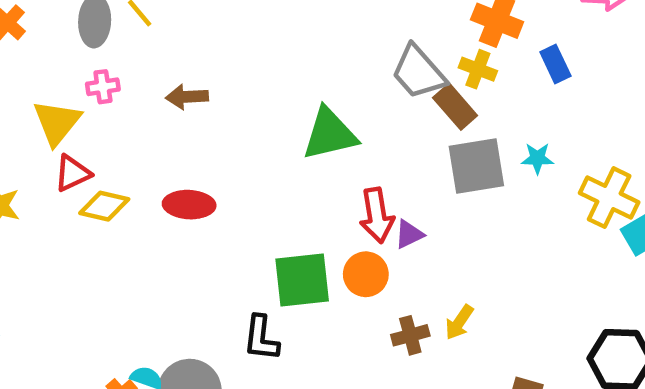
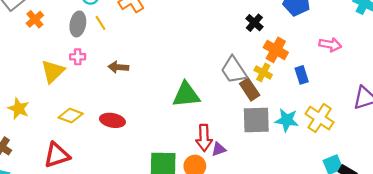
cyan star: (537, 158) -> (287, 120), size x1.5
red triangle: (72, 173) -> (57, 155), moved, size x1.4
yellow cross: (609, 198) -> (320, 118), moved

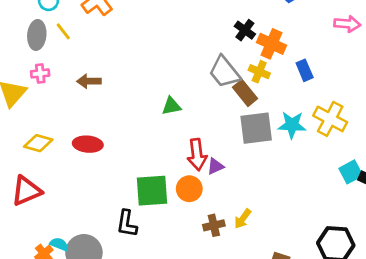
black cross: (254, 23) -> (245, 30), moved
pink arrow: (330, 45) -> (347, 24), moved
green triangle: (186, 95) -> (171, 106), size x0.6

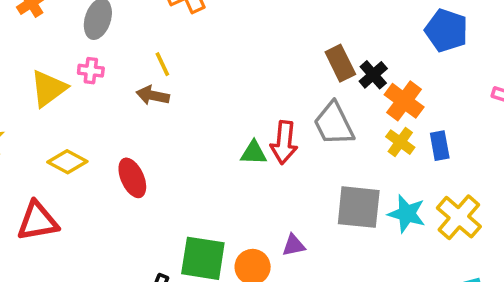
yellow line: (63, 31) -> (162, 64), moved
yellow cross: (259, 72) -> (400, 142), moved
brown rectangle: (245, 93) -> (340, 63), moved
red ellipse: (88, 144) -> (132, 178), turned 48
red arrow: (197, 155) -> (284, 142), moved

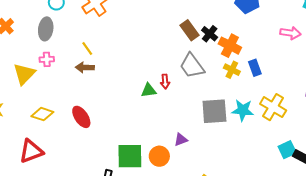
red arrow: (284, 142) -> (165, 81), size x0.6

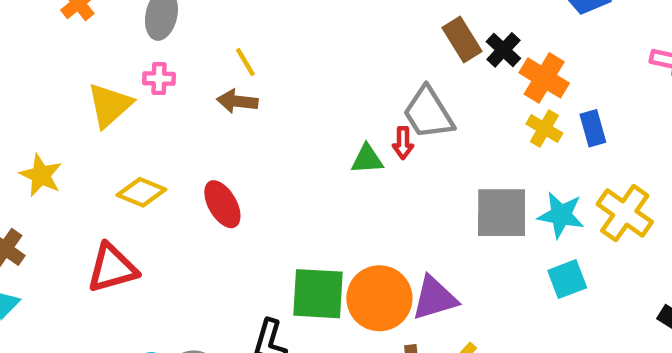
gray trapezoid: (192, 66) -> (428, 113), moved
purple triangle: (181, 140) -> (434, 298), moved, size x1.6
cyan square: (287, 150) -> (567, 279), moved
orange circle: (159, 156) -> (379, 298), size x1.5

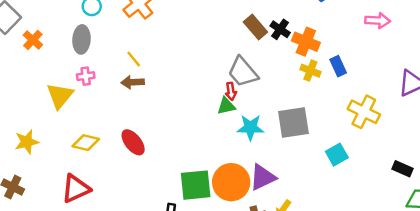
green triangle: (367, 159) -> (226, 106), moved
yellow star: (41, 175) -> (27, 142), turned -30
cyan star: (561, 215) -> (250, 127), moved

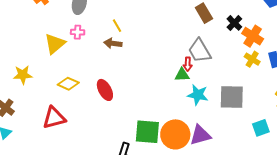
brown rectangle: (255, 27) -> (204, 13), moved

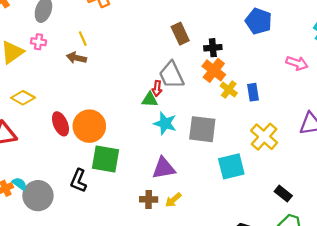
black cross: (234, 23) -> (213, 48), turned 35
orange cross: (253, 36) -> (214, 70), moved
red ellipse: (105, 90) -> (60, 124), moved
cyan square: (261, 128) -> (231, 166), size x1.4
orange circle: (175, 134) -> (89, 126), moved

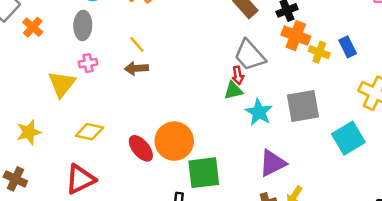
cyan star: (165, 123) -> (259, 112), turned 30

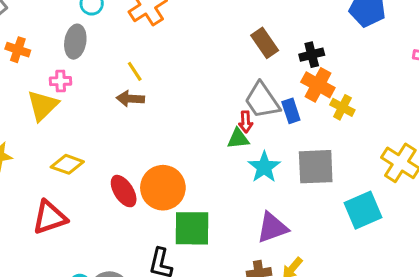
orange cross: (33, 27) -> (18, 50), moved, turned -30
blue rectangle: (348, 47) -> (291, 111), moved
pink cross: (88, 63) -> (61, 81), moved

